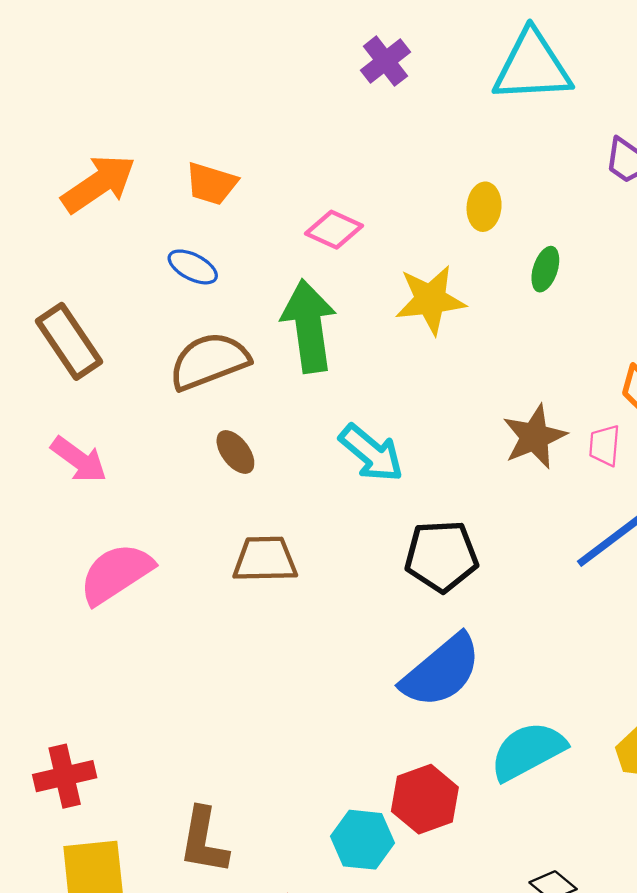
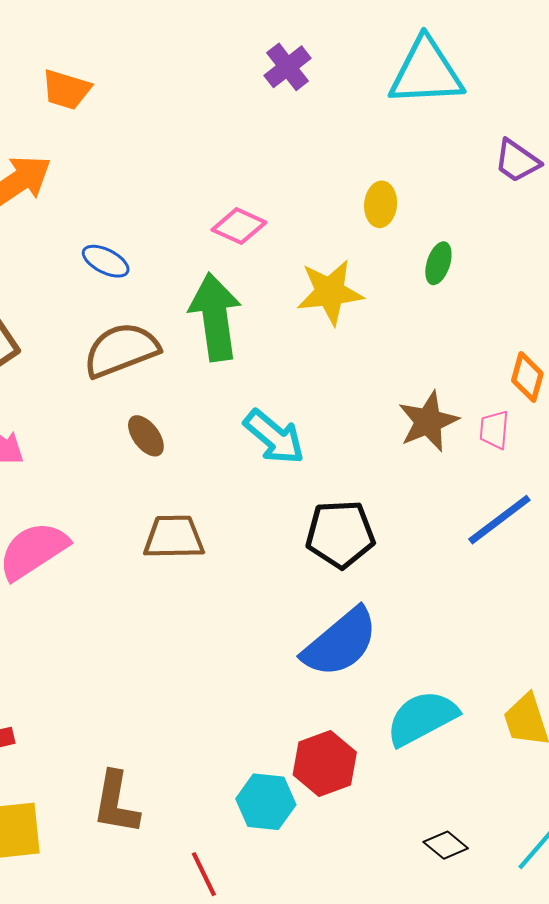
orange trapezoid: (211, 184) -> (66, 90), moved

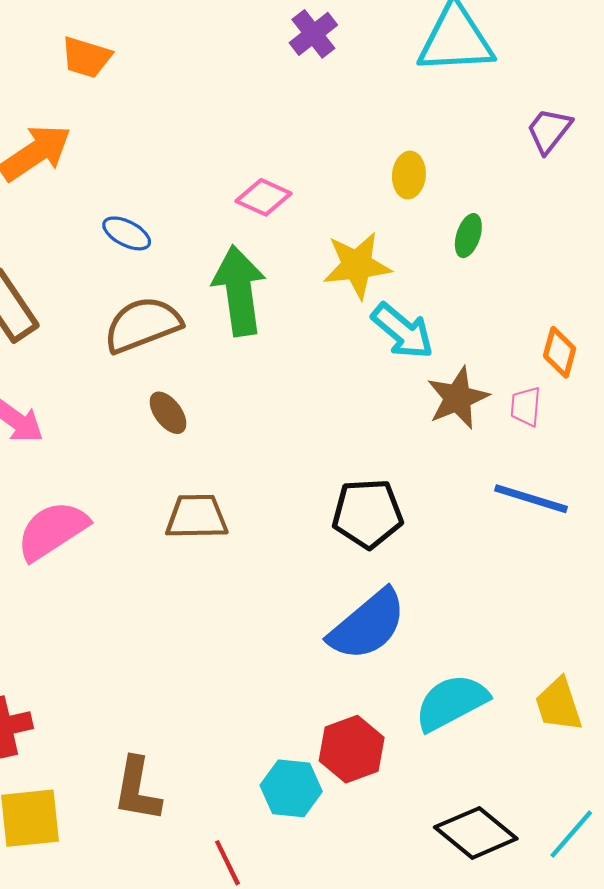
purple trapezoid: (517, 161) -> (549, 130), turned 93
cyan arrow: (274, 437) -> (403, 331), moved
blue line: (499, 520) -> (531, 499), turned 54
black diamond: (446, 845) -> (476, 833), size x1.8

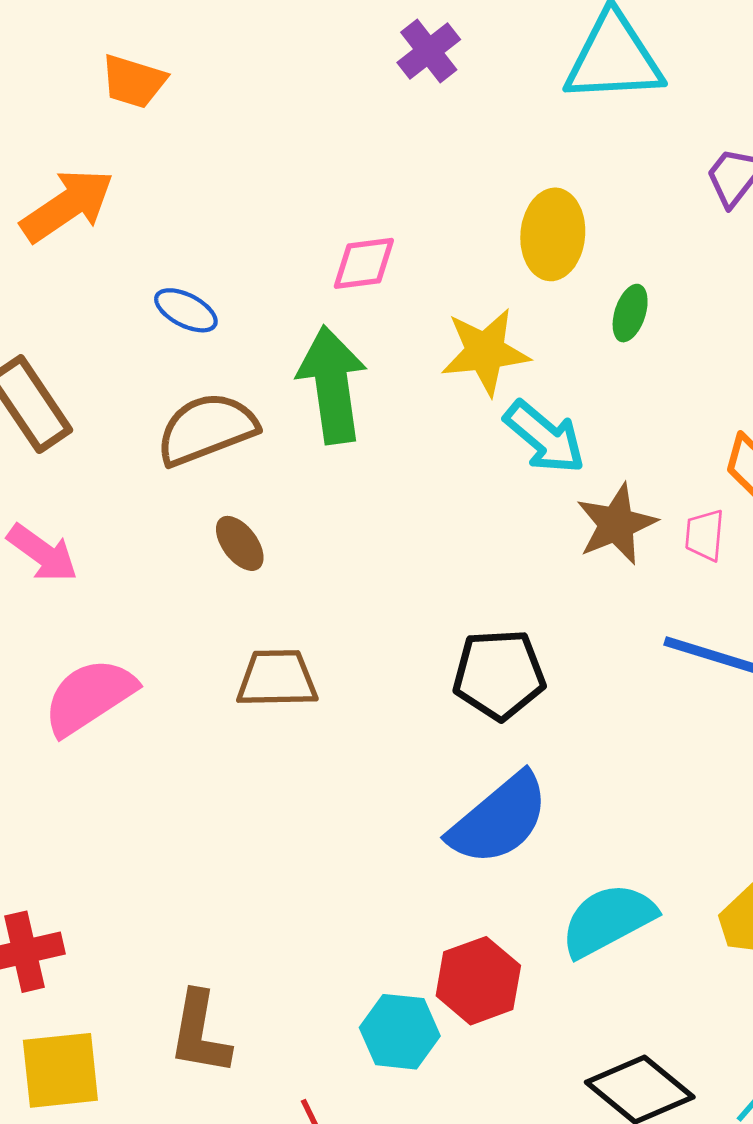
yellow ellipse: (409, 175) -> (553, 234), size x1.5
pink diamond: (264, 197) -> (364, 263), turned -32

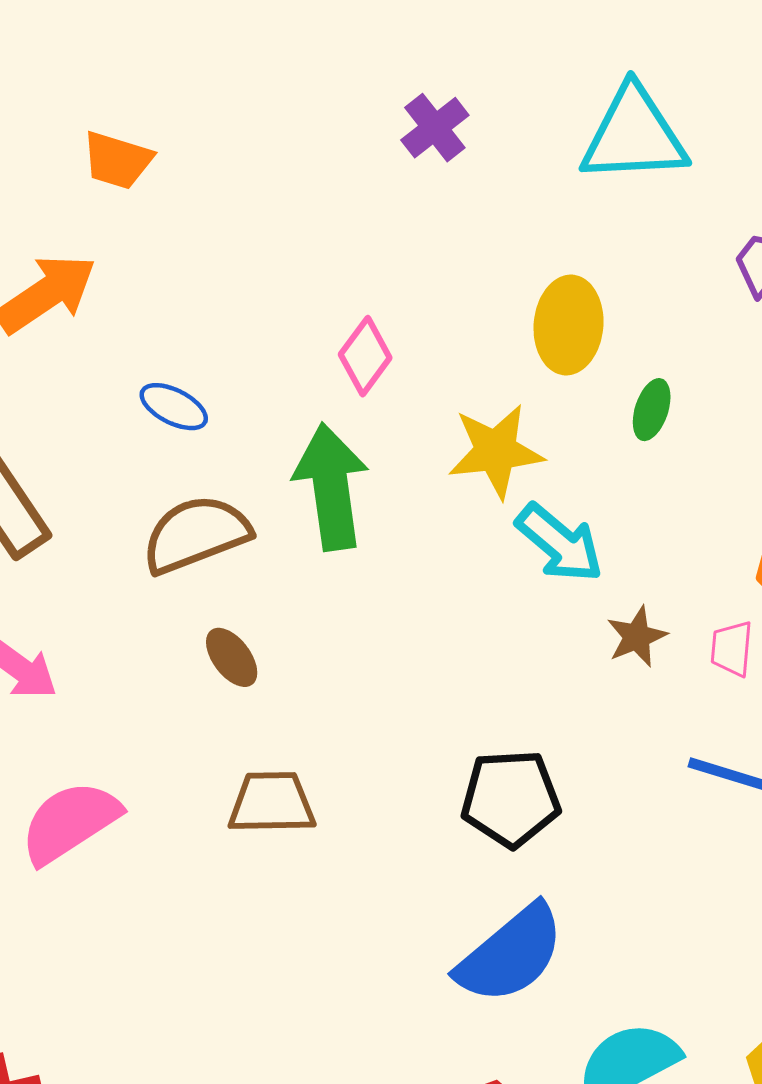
pink diamond: (364, 263) -> (365, 356), turned -46
brown star: (616, 524) -> (637, 637), size x0.7

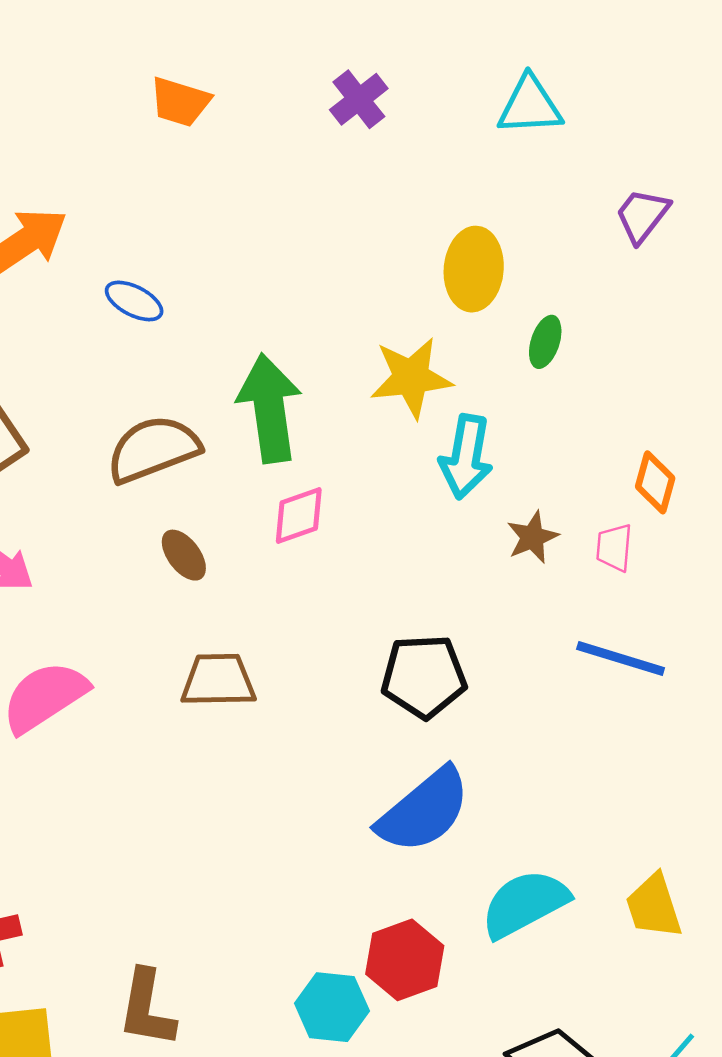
cyan triangle: (634, 135) -> (530, 106), size x0.7
orange trapezoid: (117, 160) -> (180, 102), moved
pink diamond: (365, 356) -> (299, 516), moved, turned 34
blue ellipse: (174, 407) -> (134, 301), moved
cyan arrow: (560, 543) -> (466, 457), turned 60

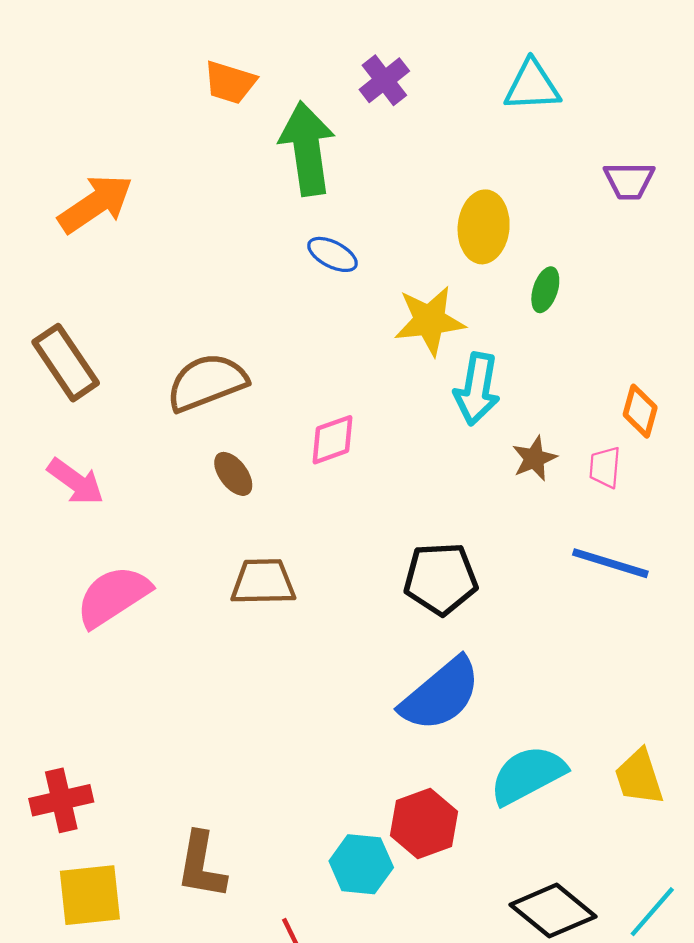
purple trapezoid: (642, 215) -> (629, 181), turned -128
blue ellipse: (134, 301) -> (333, 254), moved
green arrow: (269, 408) -> (307, 149), moved

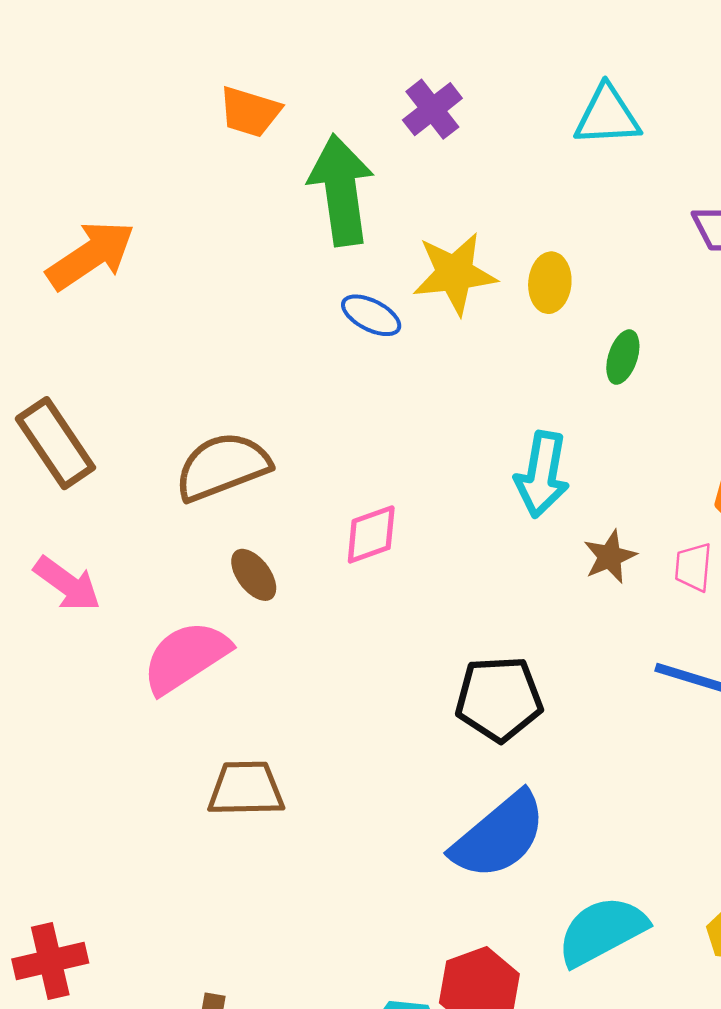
yellow ellipse: (484, 227) -> (550, 283), size x0.7
yellow star: (430, 321) -> (455, 274), moved
brown trapezoid: (263, 582) -> (246, 789), moved
pink semicircle: (113, 596) -> (186, 657), moved

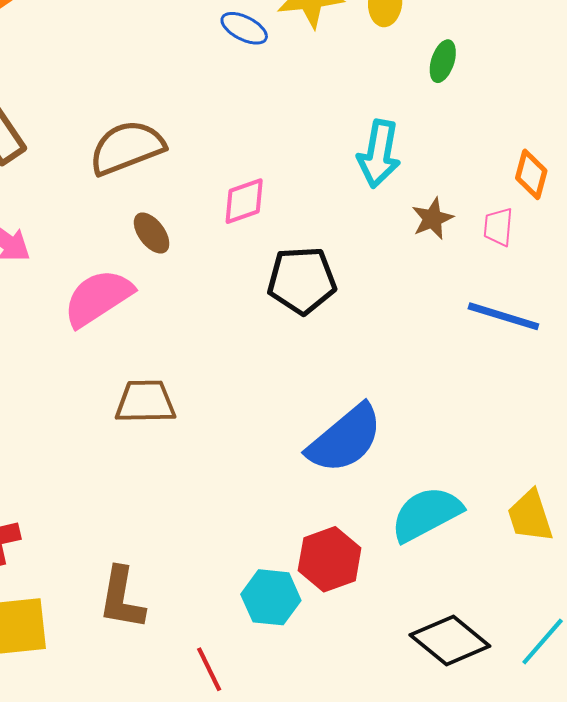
black pentagon: (499, 699) -> (302, 280), moved

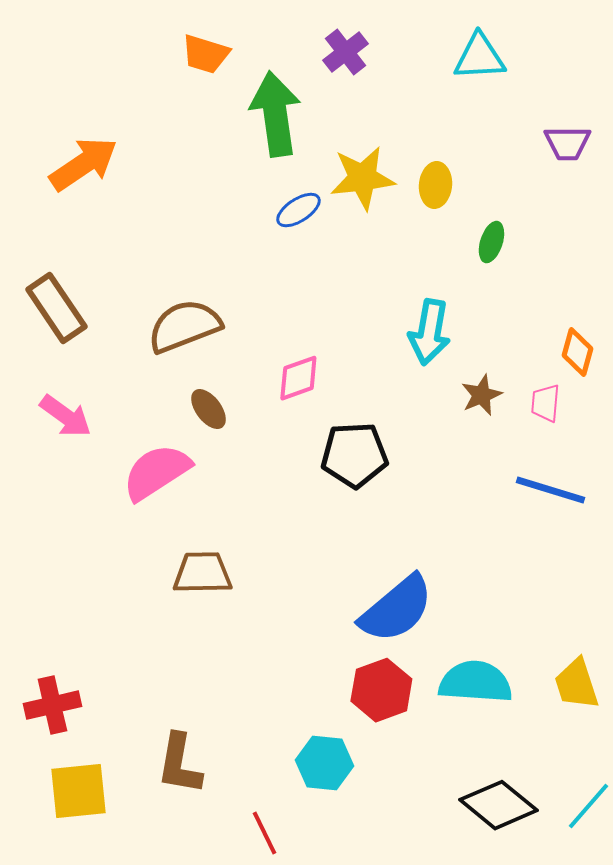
blue ellipse: (244, 28) -> (298, 210), turned -60
cyan semicircle: (426, 514) -> (475, 682), turned 32
red hexagon: (330, 559) -> (381, 690), moved

